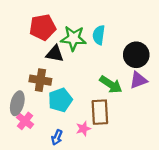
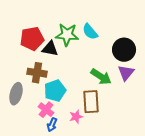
red pentagon: (43, 27) -> (32, 39), moved
cyan semicircle: (99, 35) -> (90, 32), turned -48
purple triangle: (138, 80) -> (126, 73), turned -30
pink cross: (25, 121) -> (46, 110), moved

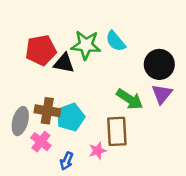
brown cross: (37, 73) -> (47, 111), moved
pink cross: (46, 110) -> (41, 142), moved

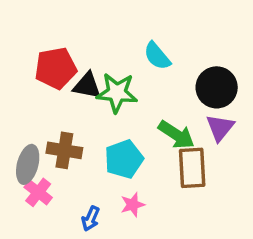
green star: (86, 45) -> (117, 93), moved
cyan pentagon: (70, 117) -> (124, 159), moved
brown rectangle: (117, 131) -> (192, 168), moved
pink cross: (41, 142) -> (38, 192), moved

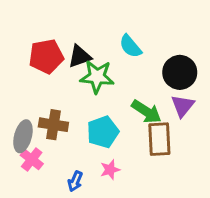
black triangle: (87, 86) -> (80, 56), moved, turned -30

